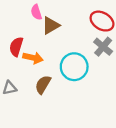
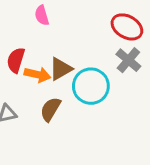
brown triangle: (51, 25) -> (61, 69), moved

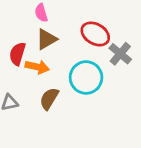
red ellipse: (127, 27) -> (95, 34), moved
brown triangle: (61, 69) -> (46, 39), moved

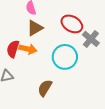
red semicircle: (17, 54) -> (13, 49), moved
brown semicircle: (49, 99) -> (45, 88), moved

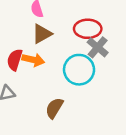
red ellipse: (72, 24) -> (88, 29), turned -30
gray cross: (91, 39) -> (98, 47), moved

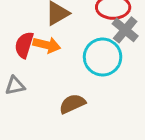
brown semicircle: (54, 108) -> (72, 104), turned 35

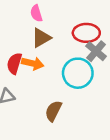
brown semicircle: (72, 104) -> (53, 111), turned -40

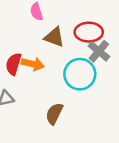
brown triangle: (41, 38) -> (54, 37), moved, turned 50

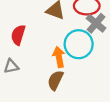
orange arrow: (33, 64) -> (59, 57), moved, turned -114

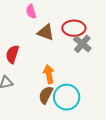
cyan circle: (79, 44) -> (67, 97), moved

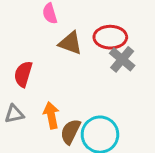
orange arrow: (49, 74) -> (51, 115), moved

